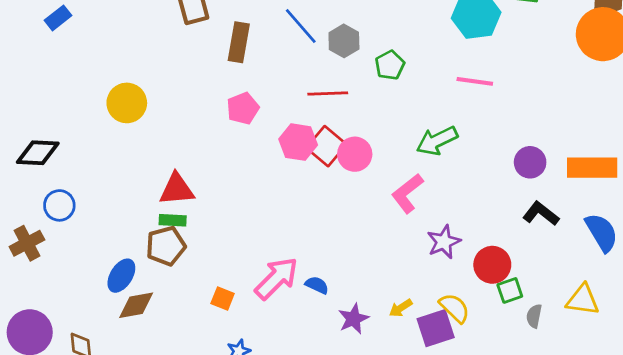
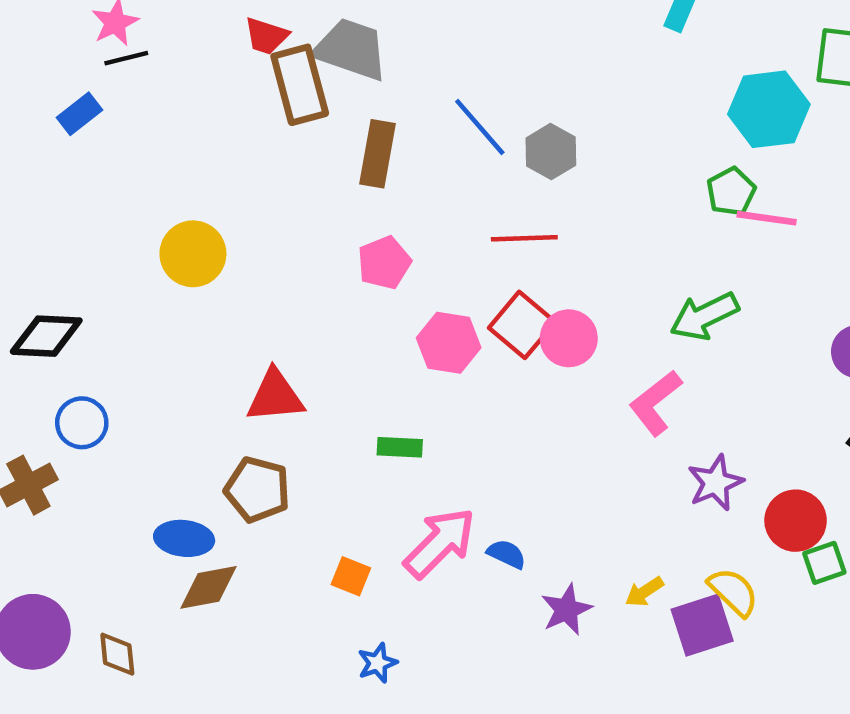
green pentagon: (390, 65) -> (731, 192), moved
pink hexagon: (298, 142) -> (449, 343), moved
green rectangle: (173, 220) -> (400, 447), moved
brown pentagon: (166, 246) -> (257, 490), turned 30
blue ellipse: (121, 276) -> (184, 538), turned 64

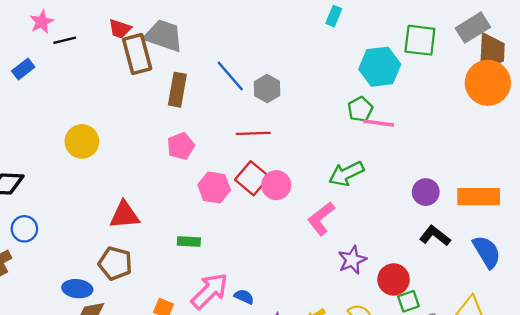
black line: (126, 58) -> (65, 40), moved

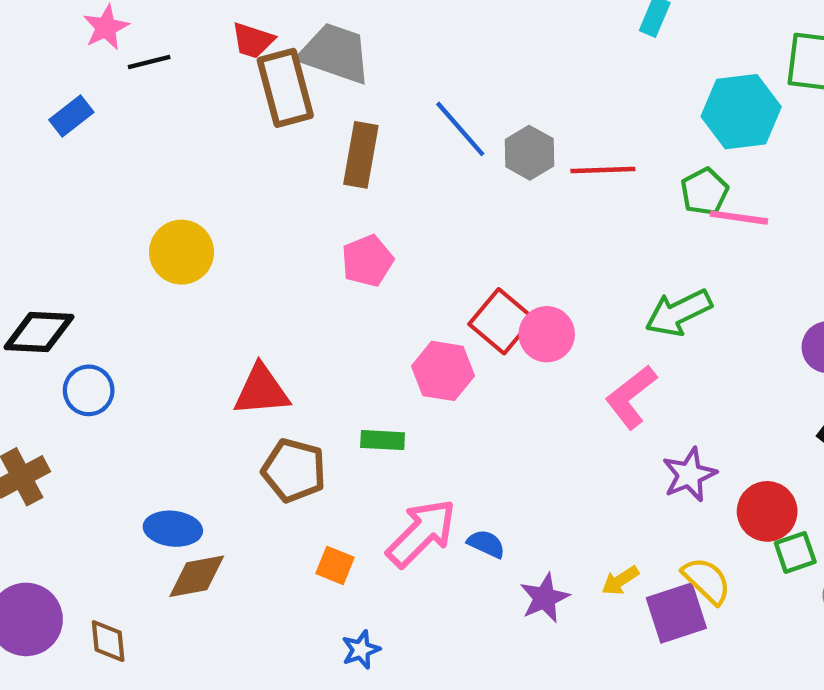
red line: (253, 133) -> (603, 170), moved
pink hexagon: (214, 187) -> (443, 371), moved
blue circle: (24, 229) -> (89, 390), moved
brown pentagon: (115, 263) -> (294, 470), moved

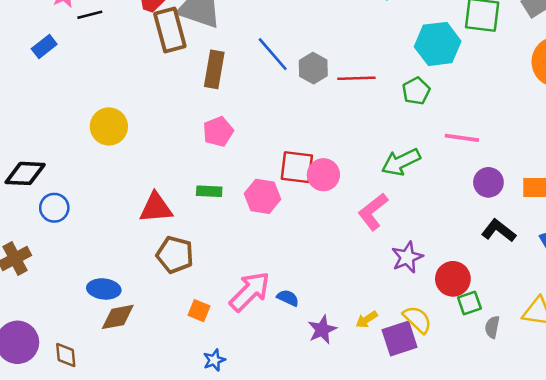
pink line: (739, 218) -> (462, 138), moved
red square: (501, 321) -> (297, 167), turned -33
green rectangle: (383, 440) -> (209, 191), moved

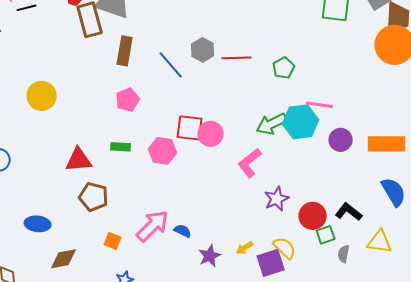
cyan hexagon: (438, 44) -> (301, 122), moved
blue line: (273, 54) -> (171, 65), moved
black L-shape: (499, 231) -> (349, 212), moved
brown diamond: (118, 317) -> (64, 259), moved

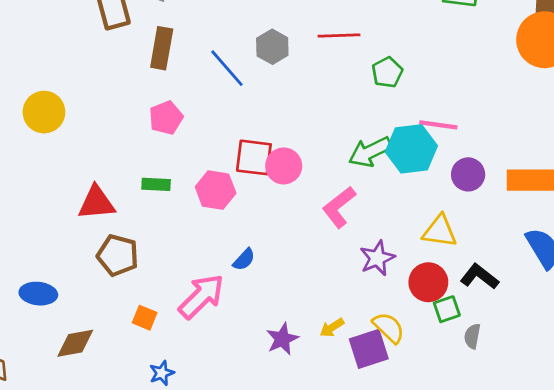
red line: (237, 58) -> (339, 35), moved
blue semicircle: (183, 231) -> (244, 260), moved, turned 108
yellow triangle: (380, 242) -> (440, 231), moved

